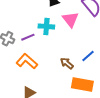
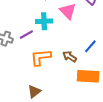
orange L-shape: (27, 61) -> (41, 57), moved, turned -40

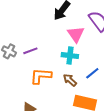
cyan cross: (44, 21) -> (70, 56), moved

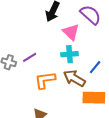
brown arrow: (70, 80) -> (74, 78), size x1.5

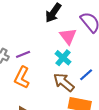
cyan cross: (70, 54) -> (63, 58), turned 35
orange L-shape: (45, 80) -> (22, 78), moved, turned -65

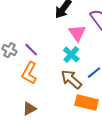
purple line: (23, 54) -> (31, 50), turned 64

